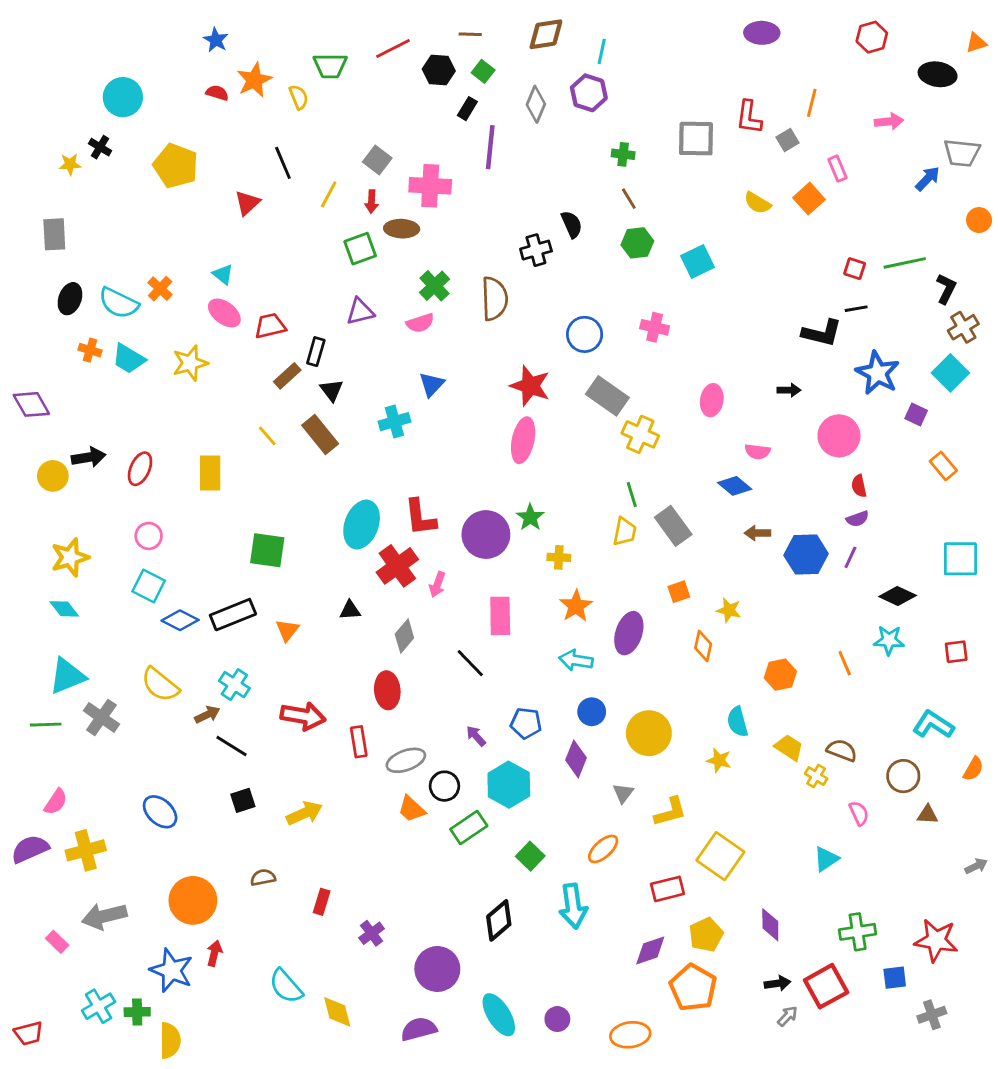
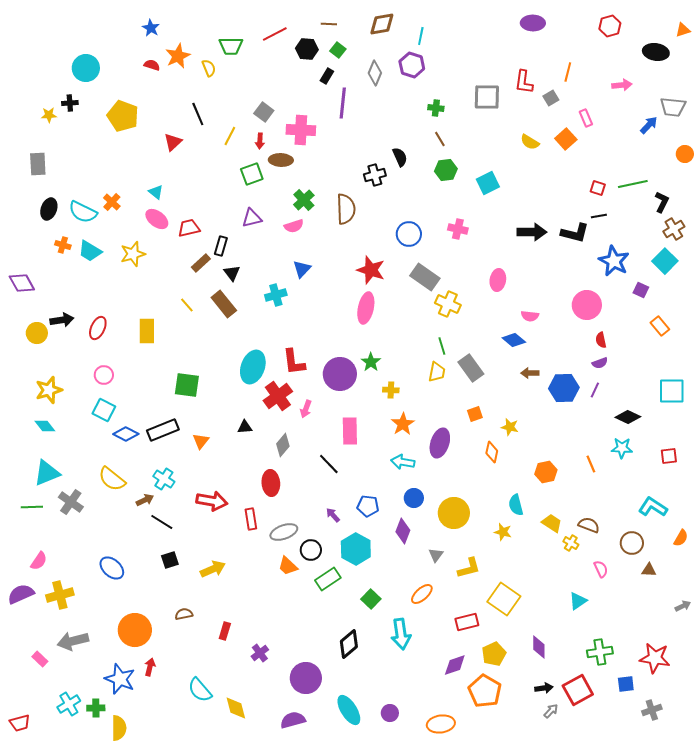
black cross: (100, 147) -> (70, 103), turned -35
black arrow: (789, 390) -> (532, 232), moved, size x1.8

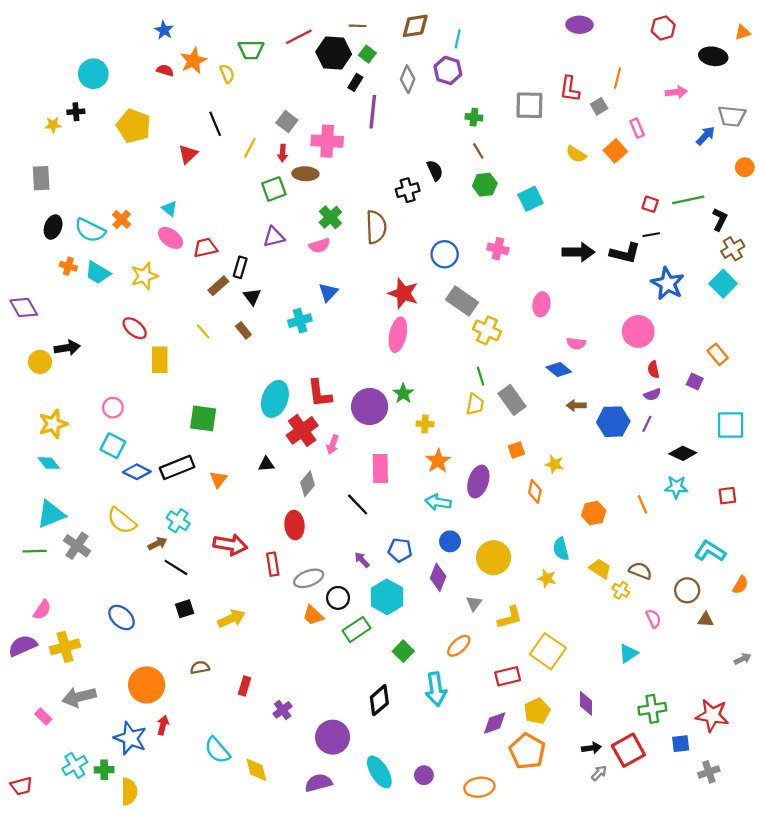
black hexagon: (307, 49) -> (334, 53), size x1.4
purple square: (641, 290) -> (695, 381), moved
brown rectangle: (224, 304) -> (243, 330), size x0.6
red ellipse: (98, 328) -> (135, 328), moved, turned -75

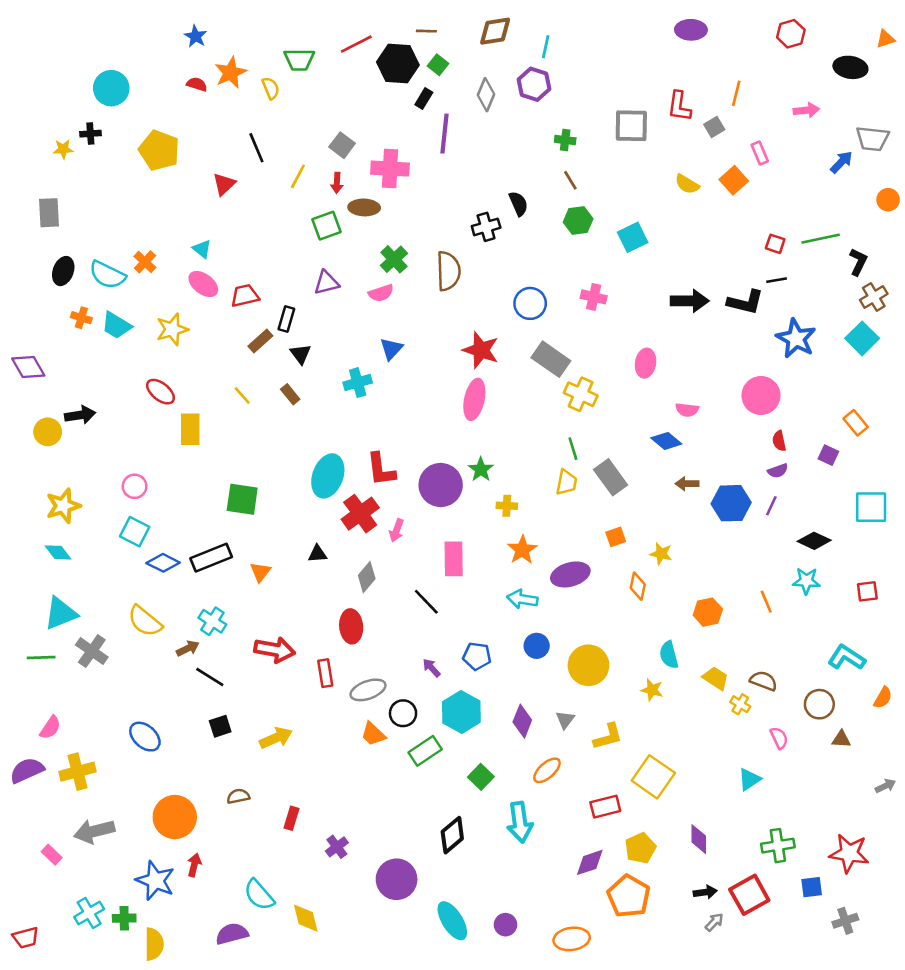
purple ellipse: (478, 482) -> (570, 574), turned 56
purple diamond: (438, 577) -> (522, 721), moved
purple semicircle: (318, 783) -> (232, 934), moved

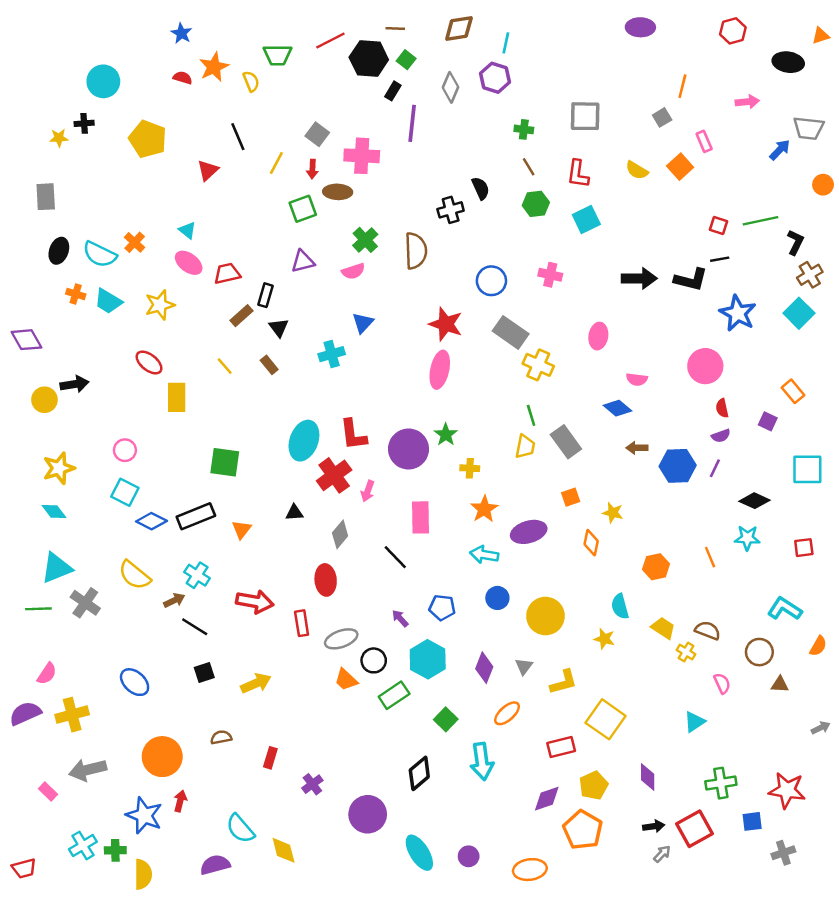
red L-shape: (679, 106) -> (578, 174), moved

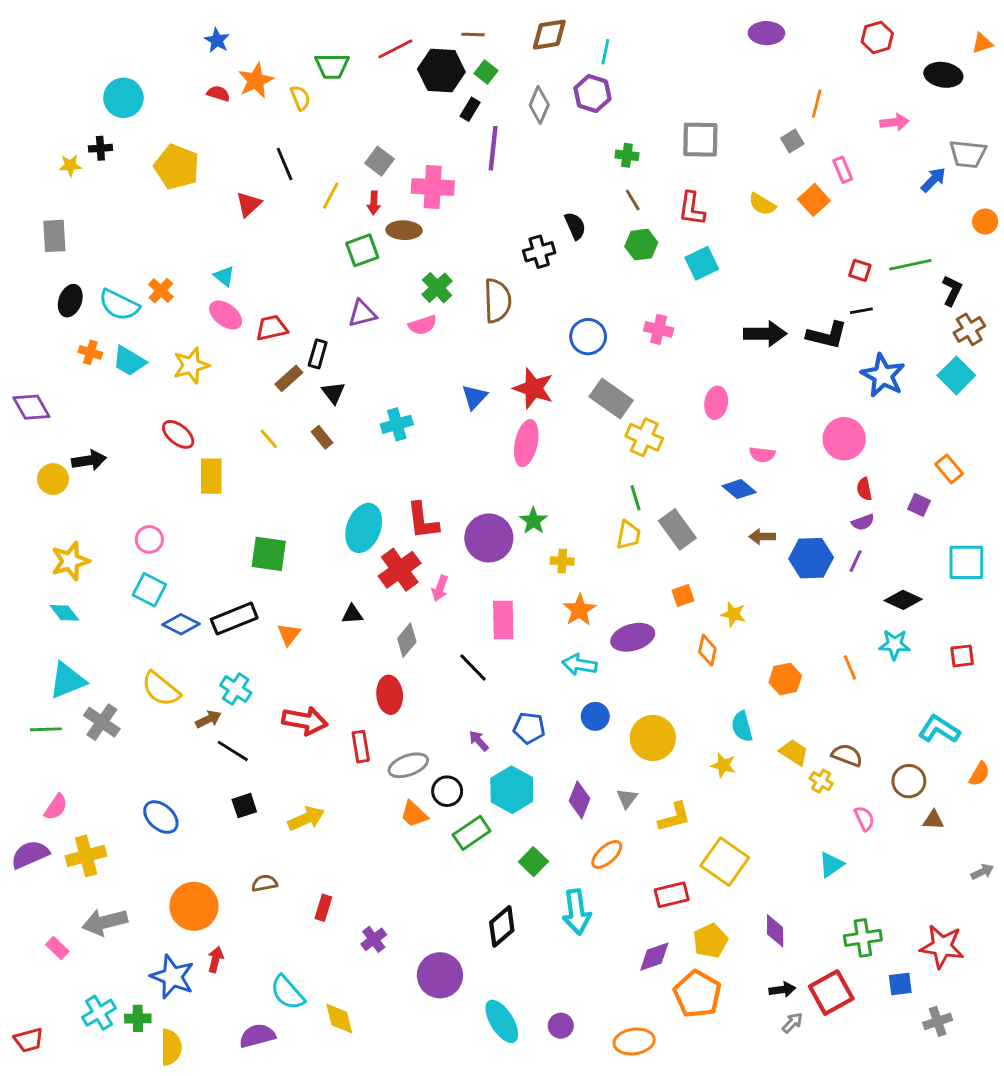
blue triangle: (363, 323) -> (474, 397), moved

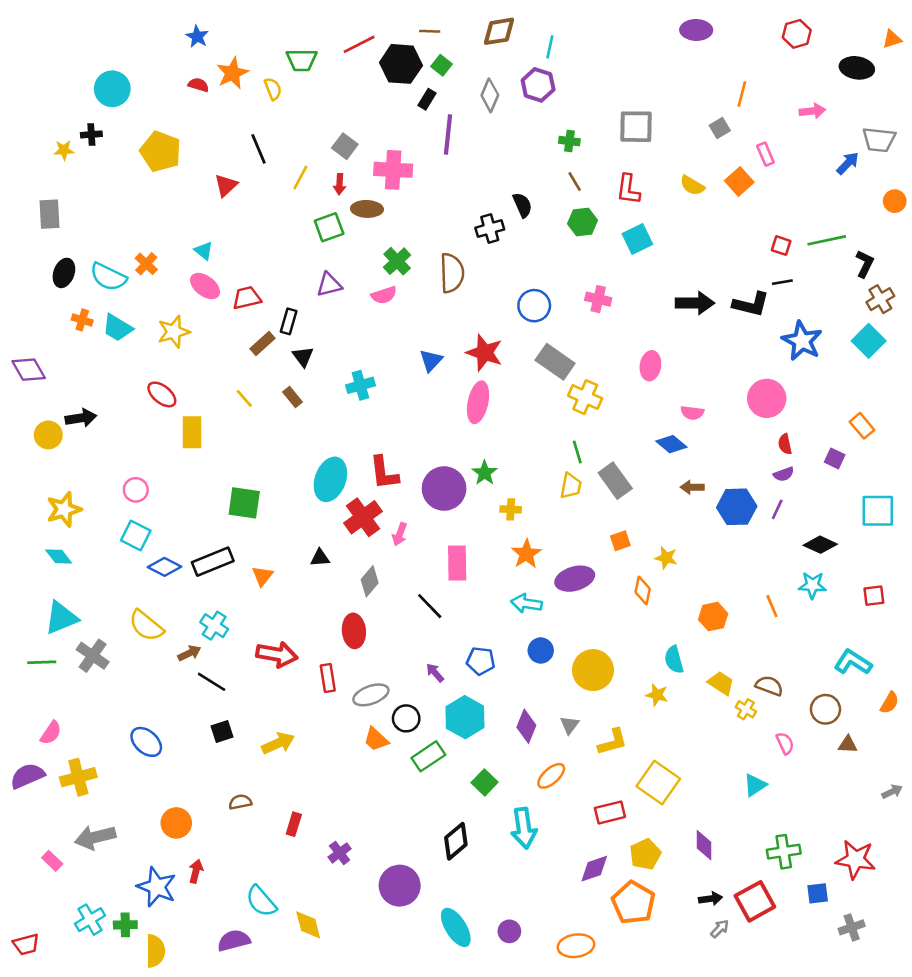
orange circle: (194, 906) -> (176, 823), size x0.7

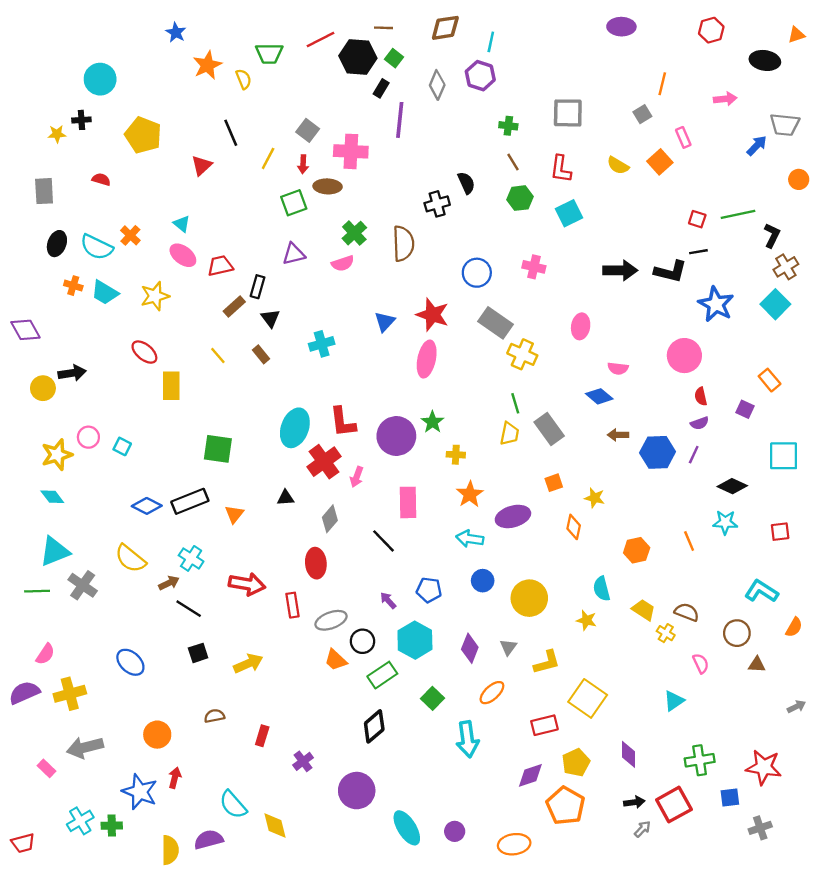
red semicircle: (198, 85) -> (101, 179), moved
pink circle: (136, 490) -> (88, 437), moved
cyan square: (136, 536) -> (122, 446), moved, size x0.7
black diamond: (456, 841) -> (374, 726), moved
yellow semicircle: (155, 951) -> (170, 850), moved

